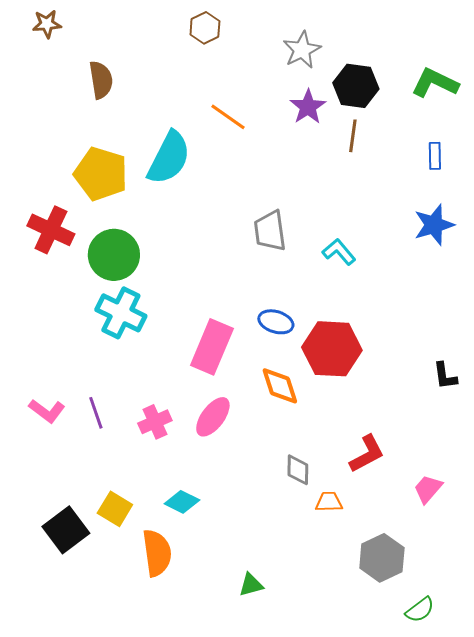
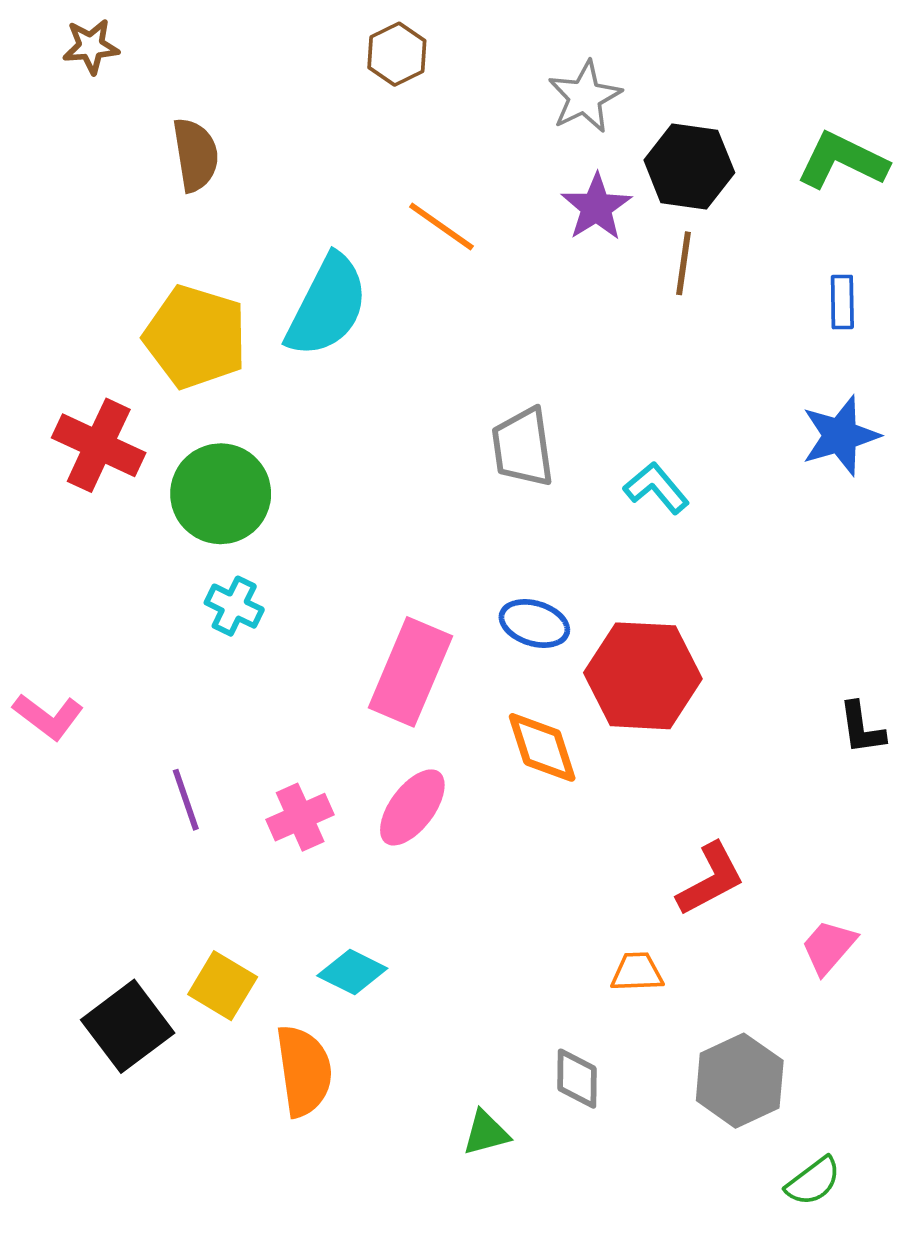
cyan cross: (121, 313) -> (234, 606), size x0.6
pink L-shape: (47, 411) -> (48, 716), moved
gray diamond: (298, 470) -> (577, 1079), moved

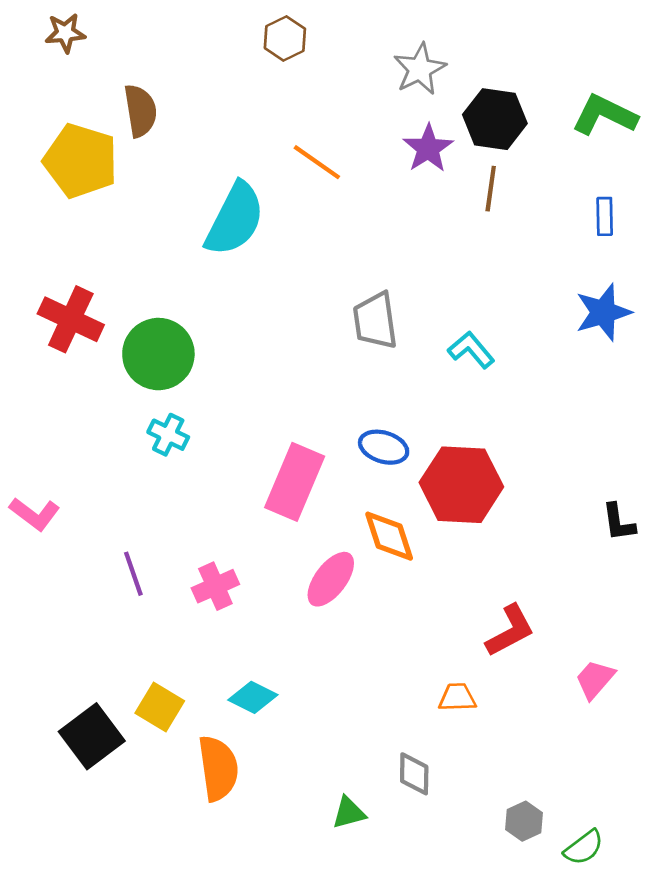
yellow pentagon: (195, 337) -> (81, 161), moved
pink ellipse: (412, 807) -> (331, 579), moved
gray hexagon: (740, 1081) -> (524, 821), moved, size x0.6

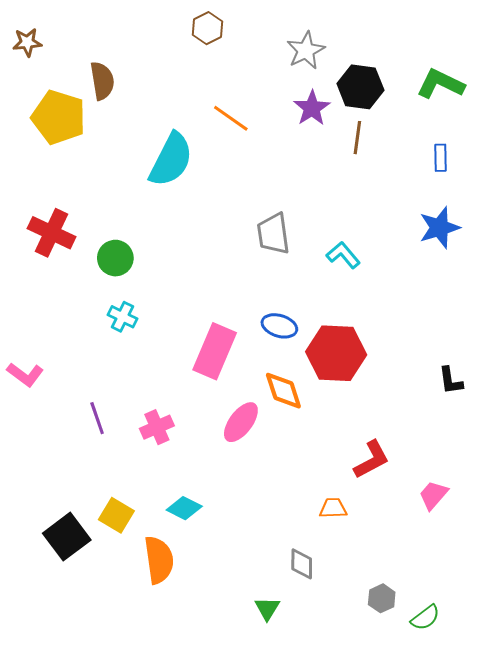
brown star: (65, 33) -> (27, 42), moved
green circle: (158, 354) -> (115, 258), size x0.7
green triangle: (349, 813) -> (267, 608), moved, turned -44

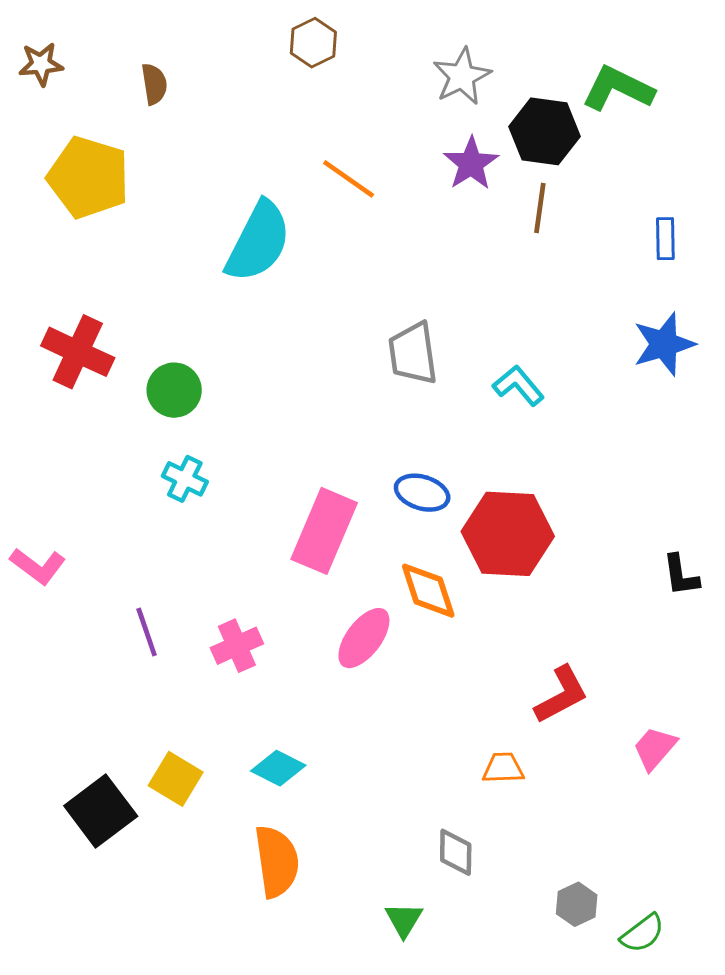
brown semicircle: (102, 81) -> (154, 84), moved, size x0.7
green L-shape: (440, 84) -> (618, 89), moved
orange semicircle: (159, 560) -> (277, 861), moved

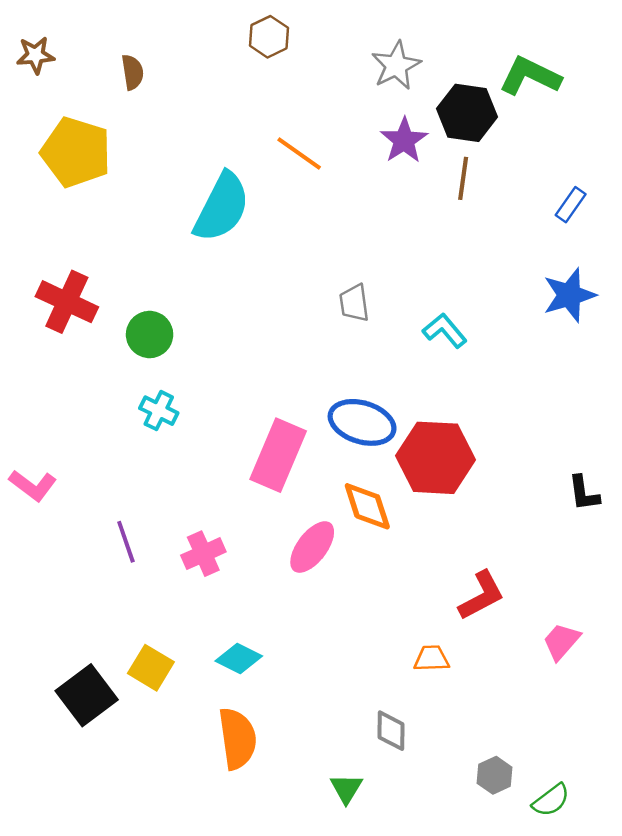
blue rectangle: (665, 239) -> (571, 205), turned 36
gray trapezoid: (413, 353) -> (354, 303), size x0.7
blue ellipse: (422, 493) -> (362, 422), size x1.4

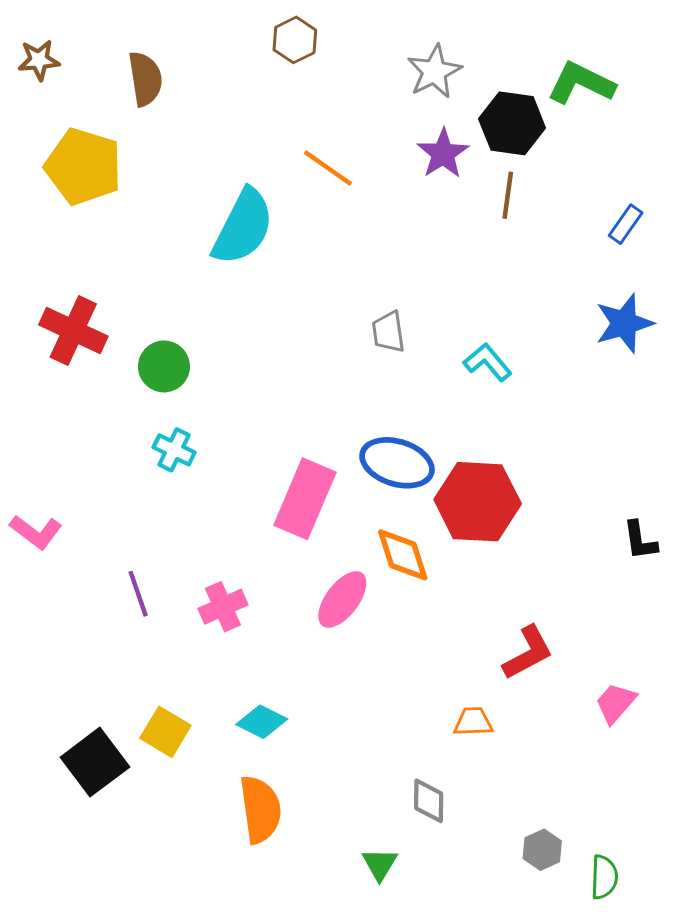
brown semicircle: (132, 72) -> (145, 79), size x1.4
green semicircle: (551, 800) -> (604, 877), turned -51

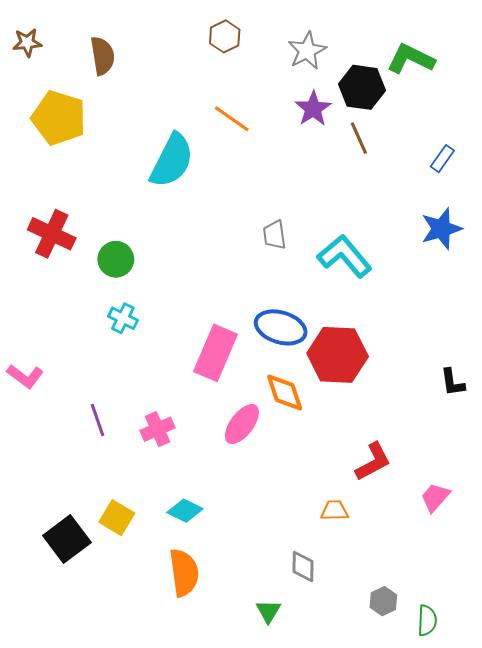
brown hexagon: (295, 40) -> (225, 36), moved
brown line: (508, 195) -> (359, 138), turned -32
cyan L-shape: (488, 362) -> (345, 256), size x1.6

